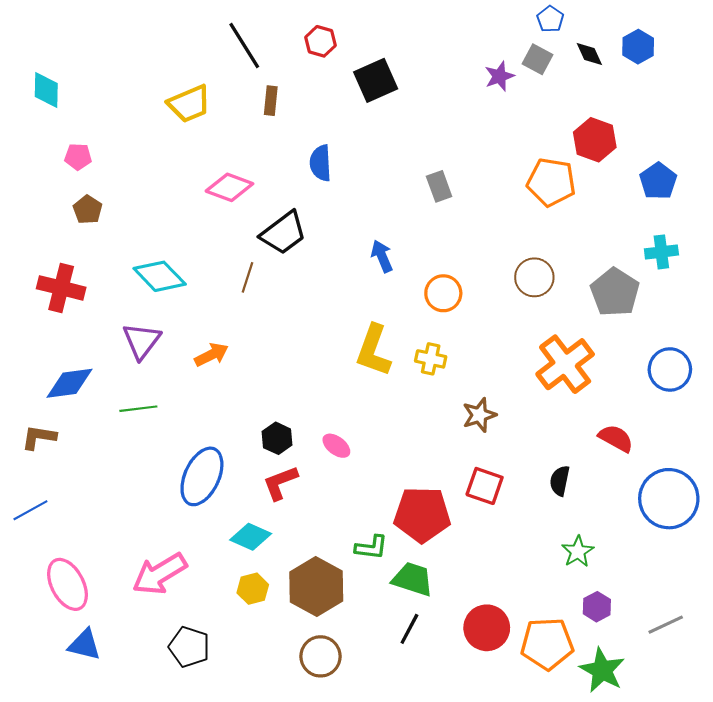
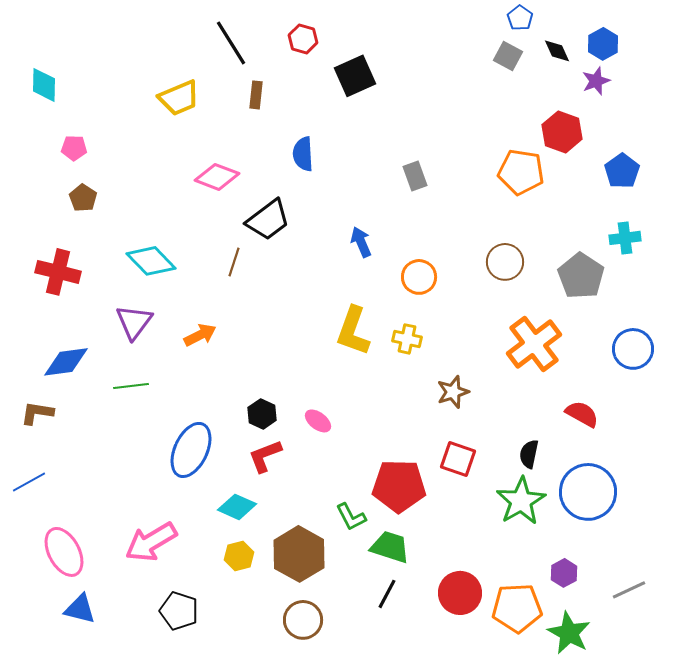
purple star: (499, 76) -> (596, 81), moved
blue circle: (669, 499) -> (588, 492), moved
green L-shape: (371, 547) -> (351, 517), turned 56
green star: (578, 552) -> (521, 501), moved, size x1.6

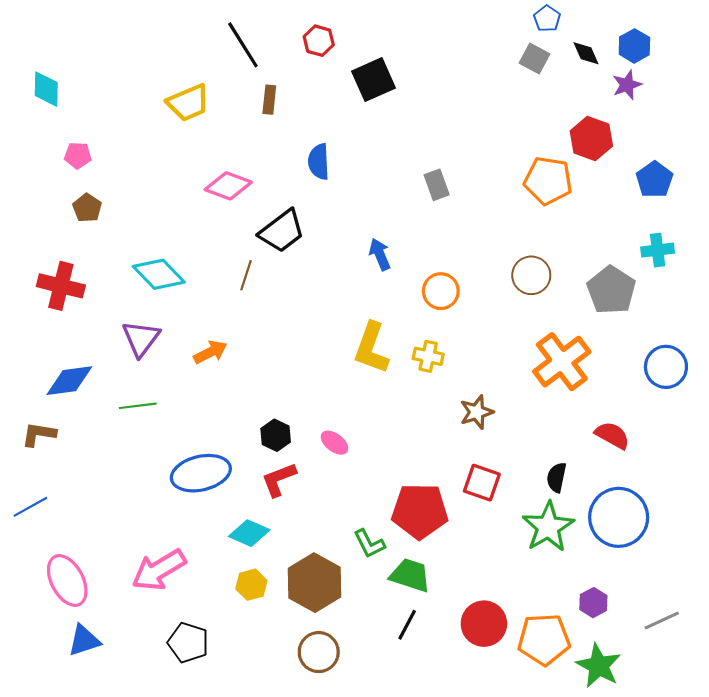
blue ellipse: (191, 450) -> (201, 473), turned 52
blue triangle: (80, 609) -> (84, 640), turned -32

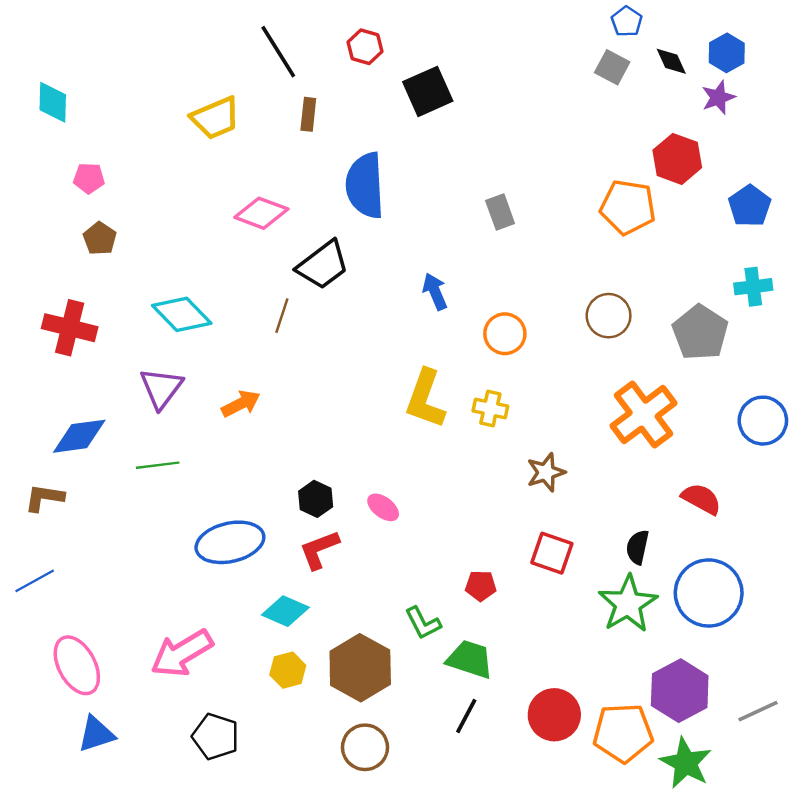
blue semicircle: (319, 162) -> (365, 185), size x1.6
red pentagon: (420, 511) -> (481, 586), size x0.5
purple hexagon: (593, 603) -> (680, 691), size x1.8

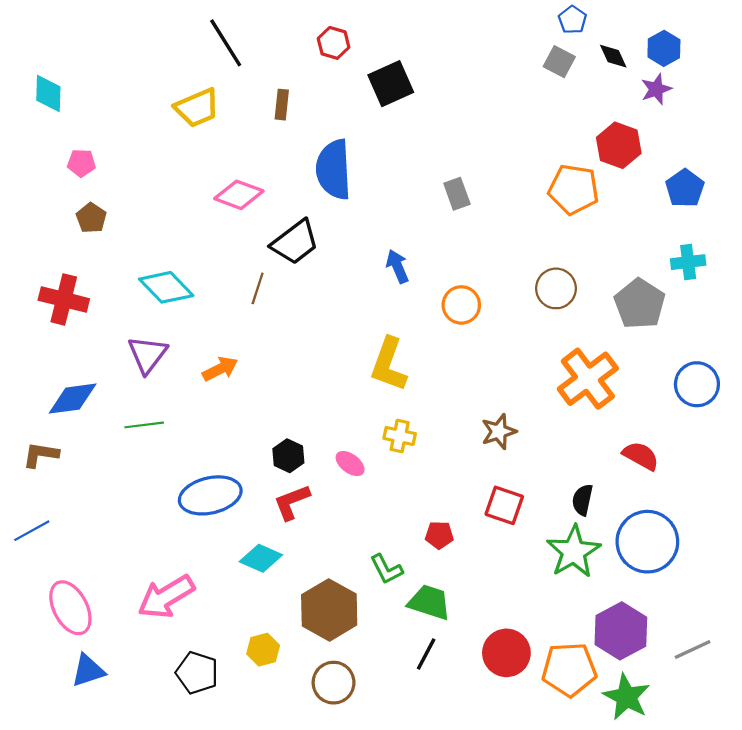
black line: (278, 52) -> (226, 43), moved
yellow cross: (490, 408) -> (400, 436), moved
yellow hexagon: (288, 670) -> (263, 650), moved

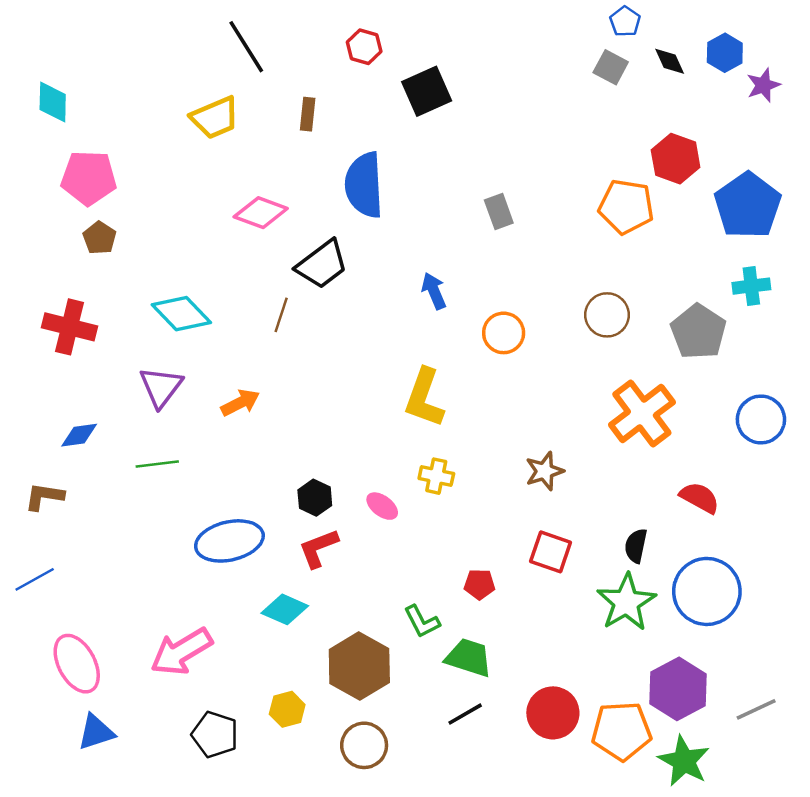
purple star: (656, 89) -> (763, 85), moved
pink pentagon: (81, 163) -> (89, 178), size x1.8
blue pentagon: (685, 188) -> (748, 205), size x1.6
blue diamond: (73, 399) -> (79, 435), size x0.7
black line: (426, 654) -> (465, 714), turned 32

